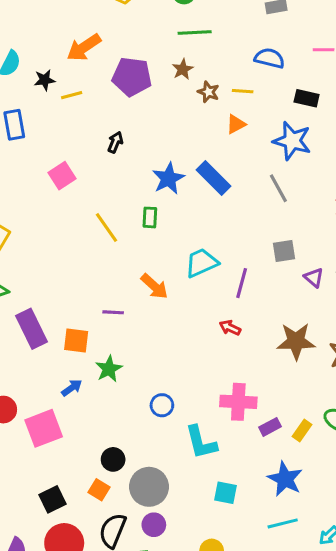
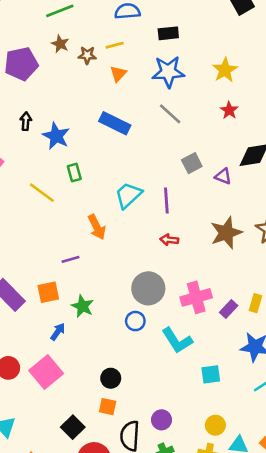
blue star: (168, 179) -> (56, 136), moved
orange arrow: (154, 286) -> (97, 227), turned 40
gray circle: (149, 487) -> (148, 288), moved

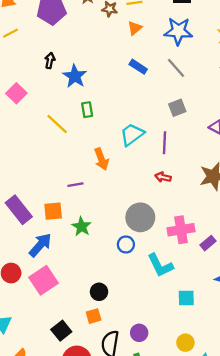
blue rectangle: (115, 123) -> (138, 67), moved, size x0.7
gray square: (192, 163) -> (177, 108), moved
blue arrow: (58, 332) -> (40, 245), moved, size x1.6
orange square: (108, 407) -> (94, 316), turned -35

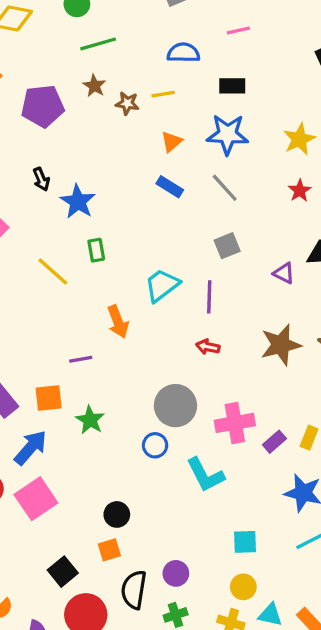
orange triangle: (135, 28) -> (172, 142), moved
black arrow: (50, 60) -> (41, 179), turned 147
cyan square: (186, 298) -> (245, 542), moved

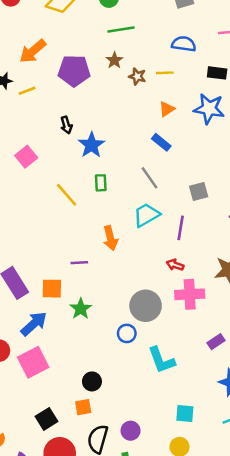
gray line: (225, 188) -> (150, 178), moved
pink cross: (235, 423) -> (190, 294), moved

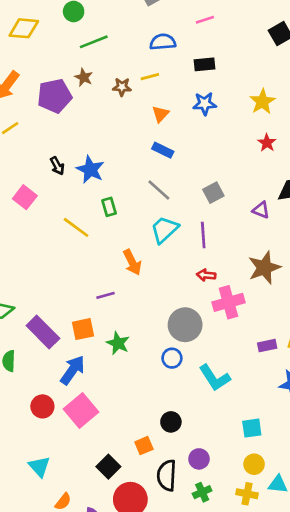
brown star: (114, 60) -> (84, 77), moved
blue star: (209, 109) -> (205, 104), size x0.7
black arrow: (66, 125) -> (57, 166), moved
purple rectangle: (216, 342) -> (267, 346), turned 35
black circle: (92, 381) -> (171, 422), moved

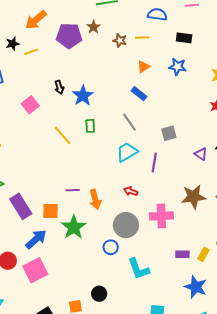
orange arrow: (132, 262) -> (95, 199), moved
red arrow: (206, 275) -> (131, 191), moved
green star: (118, 343) -> (74, 227), size x1.4

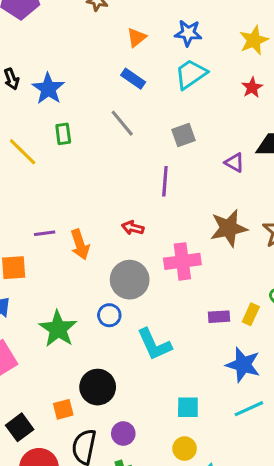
cyan trapezoid: (127, 152) -> (191, 74), moved
green star: (74, 227) -> (58, 329), moved
black circle: (99, 294) -> (98, 387), size x1.5

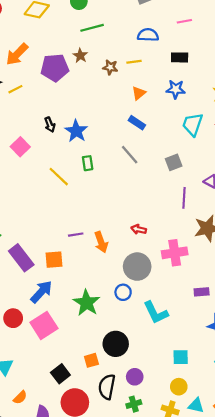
cyan trapezoid: (191, 74) -> (193, 124), moved, turned -35
purple line: (165, 181) -> (184, 198), moved

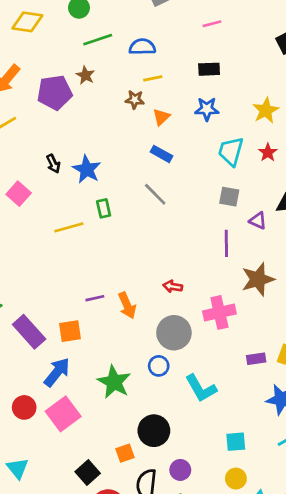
blue semicircle: (148, 35) -> (142, 47), moved
brown star: (110, 67) -> (135, 100), moved
gray square: (174, 162) -> (229, 197), moved, turned 35
yellow line: (59, 177) -> (69, 227), turned -55

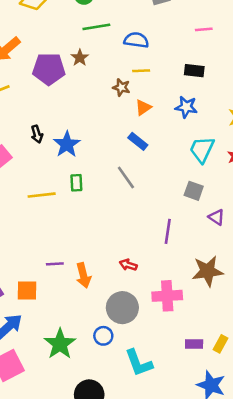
purple line: (226, 243) -> (168, 231), moved

